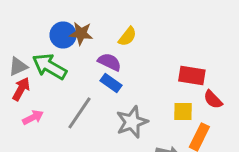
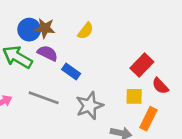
purple semicircle: (109, 62) -> (48, 53), moved
red rectangle: (192, 75) -> (142, 65), turned -55
gray line: (80, 113) -> (44, 98), turned 76

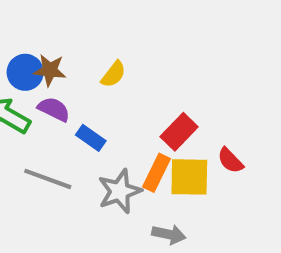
red rectangle: (142, 65) -> (179, 132), moved
yellow square: (134, 96) -> (189, 177), size x1.5
orange rectangle: (148, 119) -> (156, 173), moved

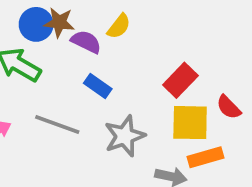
purple semicircle: (54, 109) -> (86, 42), moved
orange rectangle: (156, 173) -> (205, 157), moved, turned 48

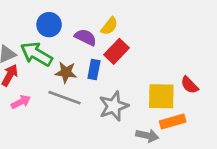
brown star: (59, 22) -> (66, 72), moved
red rectangle: (180, 80) -> (116, 51), moved
blue rectangle: (98, 86) -> (94, 70), turned 66

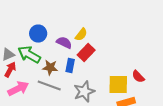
pink arrow: (21, 102) -> (18, 88), size x1.5

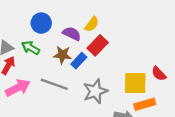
green arrow: (29, 54) -> (31, 48), size x0.7
blue rectangle: (70, 66) -> (79, 61), turned 32
brown star: (50, 68) -> (62, 55), moved

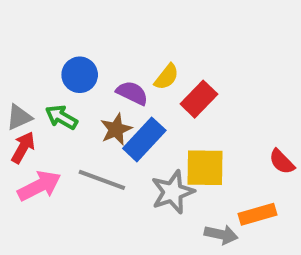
red rectangle: (98, 45) -> (199, 99), moved
brown star: (62, 55) -> (116, 129), turned -30
blue rectangle: (79, 61) -> (144, 139), size x1.5
yellow square: (135, 83) -> (205, 168), moved

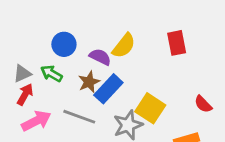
yellow semicircle: (167, 77) -> (124, 46), size x1.4
red rectangle: (199, 99) -> (177, 43), moved, turned -55
yellow square: (205, 168) -> (150, 108), turned 32

